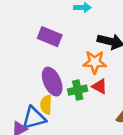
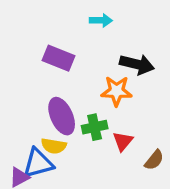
red triangle: (100, 86) -> (123, 141), moved, turned 42
yellow semicircle: (46, 105) -> (54, 146), turned -84

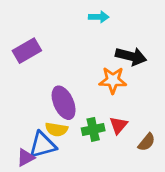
purple rectangle: (58, 58) -> (27, 51), moved, turned -52
green cross: (95, 127) -> (93, 129), moved

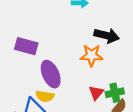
purple rectangle: (27, 51) -> (26, 46), moved, turned 45
green cross: (93, 129) -> (115, 93), moved

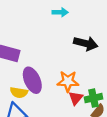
orange star: (91, 55) -> (68, 81), moved
yellow semicircle: (45, 96) -> (19, 92), moved

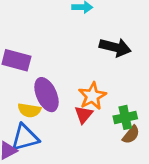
orange star: (68, 81) -> (92, 96), turned -30
red triangle: (76, 98) -> (84, 115), moved

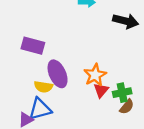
black arrow: (115, 47) -> (126, 21), moved
red triangle: (84, 115) -> (101, 90), moved

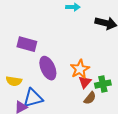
yellow semicircle: (43, 87) -> (14, 81), moved
brown semicircle: (127, 107) -> (90, 98), moved

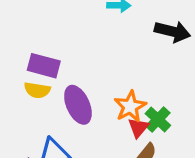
yellow semicircle: (14, 81) -> (37, 90), moved
green cross: (103, 84) -> (158, 119), moved, turned -35

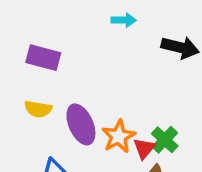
purple rectangle: (44, 66) -> (43, 58), moved
orange star: (130, 106) -> (119, 136), moved

